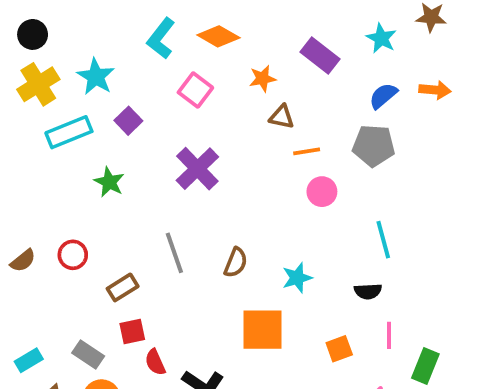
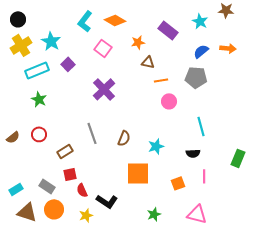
green star: (109, 182) -> (39, 99), moved
green rectangle: (425, 366) -> (238, 158), moved

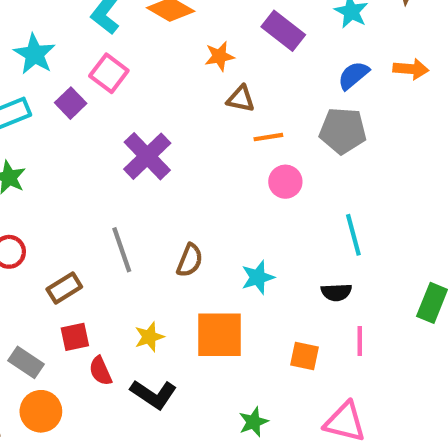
pink square: (103, 48) -> (109, 73), moved
orange square: (178, 183) -> (305, 356), turned 32
yellow star: (86, 215) -> (149, 337), moved

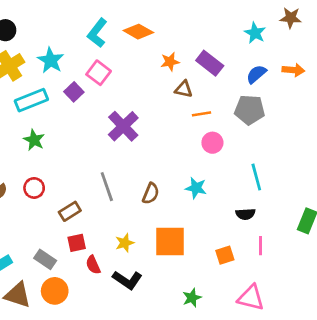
purple rectangle: (283, 31) -> (210, 63), moved
cyan star: (258, 277) -> (196, 188), moved, turned 30
orange square: (305, 356) -> (225, 255), turned -30

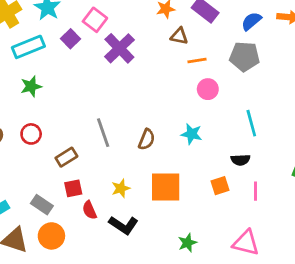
purple cross: (123, 126) -> (119, 48), moved
green star: (34, 140) -> (31, 86), turned 30
orange square: (225, 255) -> (220, 186), moved

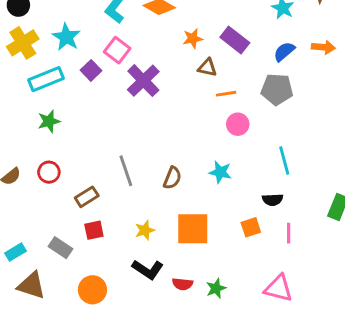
red semicircle: (90, 210) -> (183, 284), moved, turned -60
orange circle: (51, 236) -> (92, 290), moved

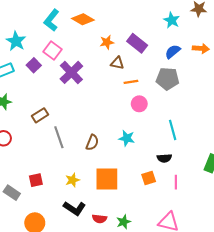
brown rectangle: (87, 197) -> (40, 115), moved

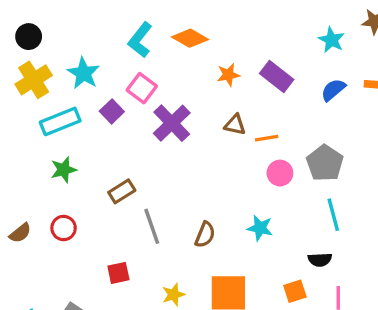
brown triangle: (117, 63) -> (235, 125), moved
gray pentagon: (167, 79) -> (325, 163), moved, turned 30
red square: (36, 180) -> (118, 273), moved

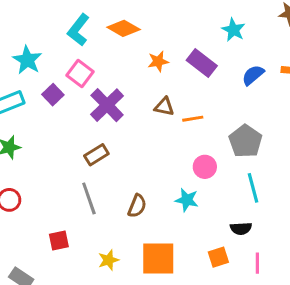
cyan star: (332, 40) -> (233, 30), moved
pink circle: (280, 173) -> (205, 167), moved
brown rectangle: (122, 191) -> (96, 155), moved

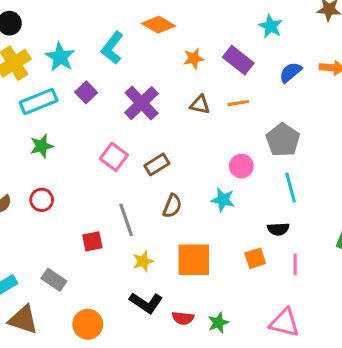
cyan L-shape: (78, 30) -> (112, 48), moved
pink square: (80, 74) -> (114, 157), moved
orange line: (193, 119) -> (238, 103), moved
brown rectangle: (96, 155) -> (157, 165), moved
gray line: (89, 198) -> (126, 220), moved

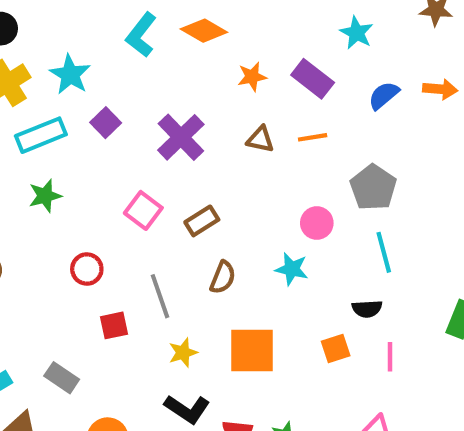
cyan L-shape: (112, 48) -> (141, 35), moved
red circle: (42, 200) -> (87, 269), moved

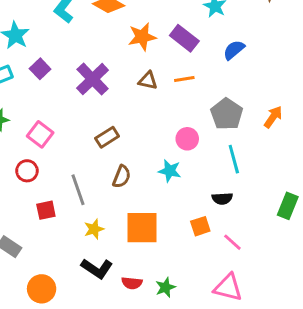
orange star: (252, 77) -> (142, 37), size x1.4
orange arrow: (440, 89) -> (273, 117), moved, turned -60
pink square: (143, 210) -> (40, 134), moved
pink line: (390, 357) -> (232, 242), moved, turned -48

